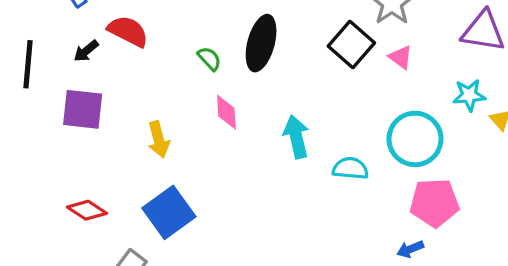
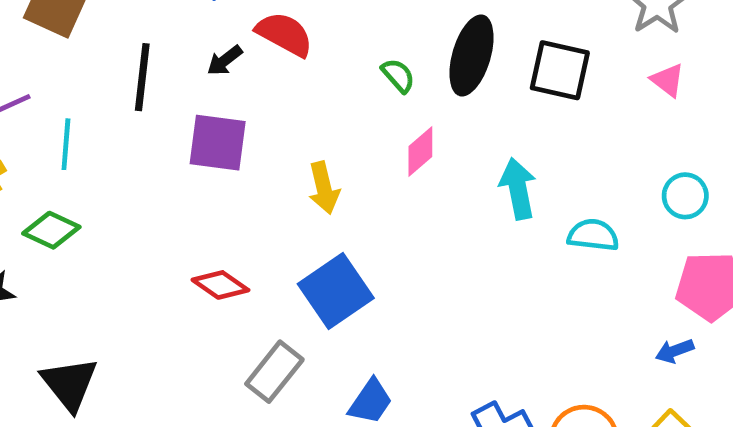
black square: (351, 44) -> (560, 70), moved, turned -30
pink diamond: (226, 112) -> (420, 151), turned 51
cyan circle: (415, 139) -> (685, 196), size x0.6

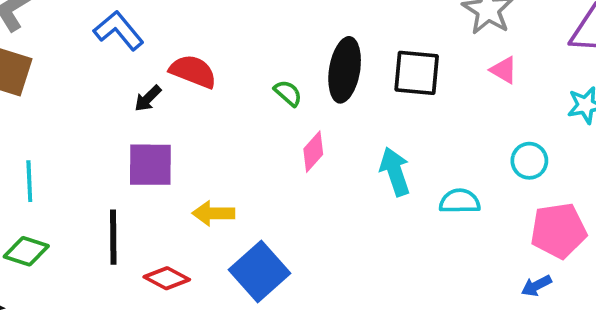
black line: (142, 77) -> (113, 237), moved
yellow arrow: (324, 188) -> (213, 213), moved, turned 111

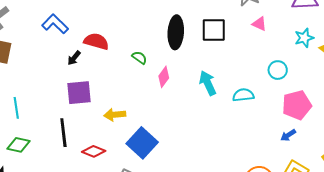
green semicircle: (288, 93) -> (139, 58), moved

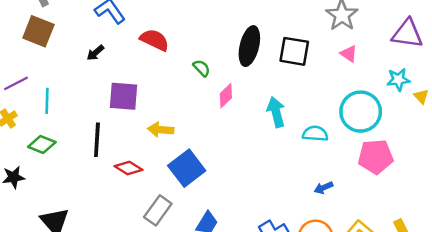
black arrow: (74, 58) -> (95, 53), moved
cyan circle: (278, 70) -> (361, 112), size x1.8
blue arrow: (288, 135) -> (324, 188), moved

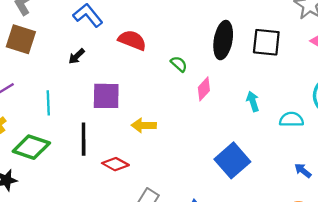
cyan line: (47, 101) -> (48, 103), moved
cyan arrow: (276, 112) -> (253, 101), size x0.7
green diamond: (42, 145) -> (31, 147), size x1.4
blue square: (187, 168) -> (232, 160), moved
blue arrow: (324, 188) -> (303, 171), turned 66

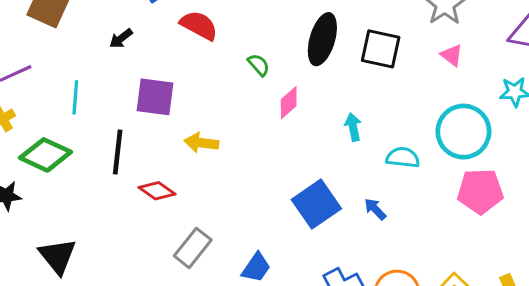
blue arrow: (303, 171) -> (375, 209), moved

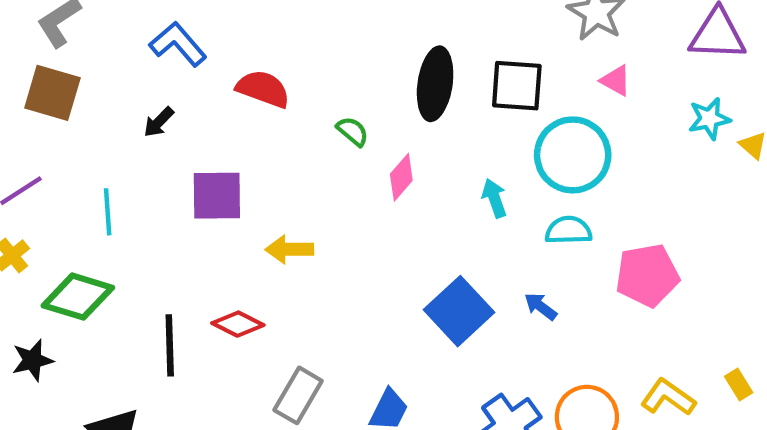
cyan circle: (463, 132) -> (573, 155), moved
black line: (118, 152) -> (170, 345), moved
pink pentagon: (480, 191) -> (647, 275), moved

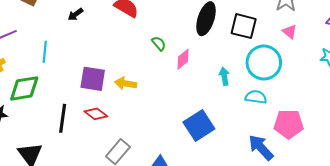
green semicircle: (353, 131) -> (159, 44), moved
purple square: (217, 196) -> (93, 79), moved
green diamond: (78, 297) -> (24, 88), turned -36
blue arrow: (541, 306) -> (261, 148), moved, size x1.8

